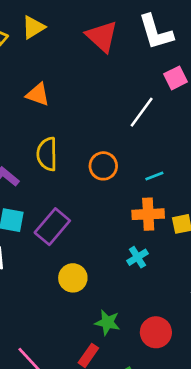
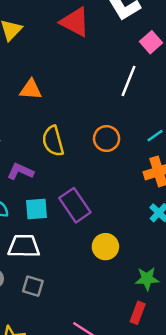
purple rectangle: (52, 227) -> (75, 205), turned -60

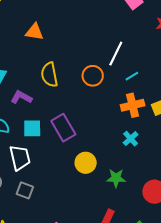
white line: (129, 81) -> (116, 54), moved
white trapezoid: (24, 246) -> (20, 158), turned 72
green star: (147, 279) -> (116, 178), moved

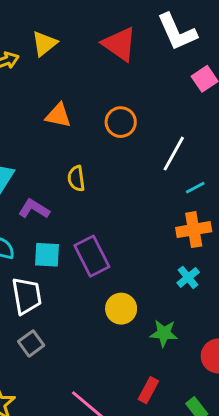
yellow semicircle: (49, 75) -> (76, 179), size x0.7
orange circle: (93, 76) -> (121, 122), moved
gray square: (25, 190) -> (31, 343), turned 30

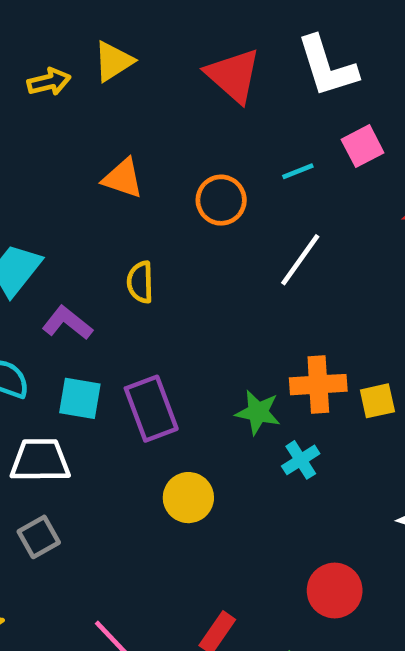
cyan line: (195, 188) -> (298, 171), moved
white trapezoid: (27, 296) -> (40, 460), turned -87
green star: (164, 333) -> (258, 412), moved

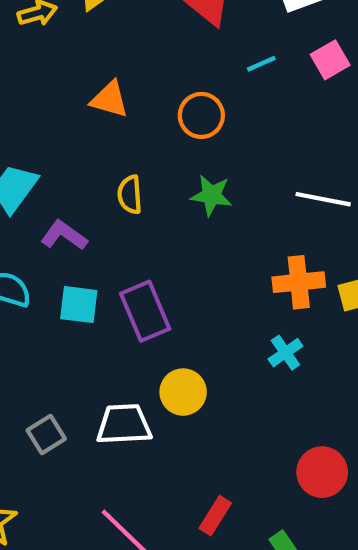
cyan line: (298, 171) -> (261, 64), moved
white line: (300, 260) -> (323, 199), moved, turned 68
green star: (258, 412) -> (211, 195), moved
white trapezoid: (40, 460) -> (124, 424), moved

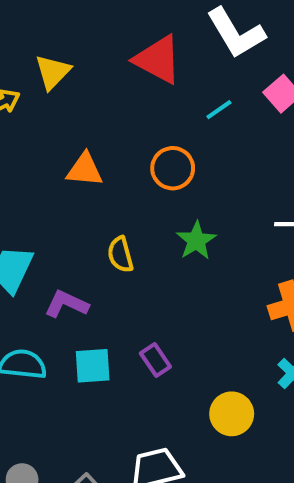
green star: (211, 195) -> (196, 241), turned -30
purple rectangle: (145, 311) -> (155, 360), size x0.6
yellow circle: (183, 392) -> (232, 414), moved

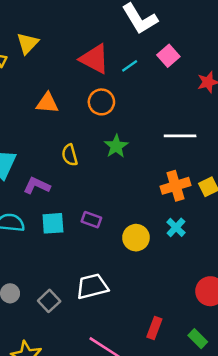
red triangle: (158, 60) -> (94, 59), moved
purple rectangle: (155, 360) -> (91, 220), turned -36
yellow circle: (232, 414) -> (136, 238), moved

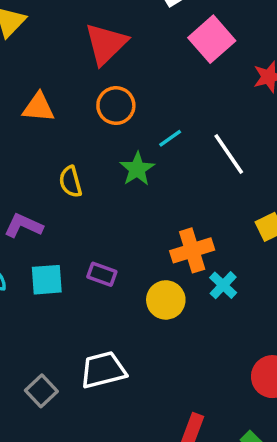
pink square: (168, 56) -> (212, 39), size x1.4
red triangle: (94, 59) -> (106, 44), turned 48
cyan line: (130, 66) -> (170, 138), moved
white line: (180, 136) -> (229, 154), turned 56
orange cross: (176, 186) -> (192, 250), moved

